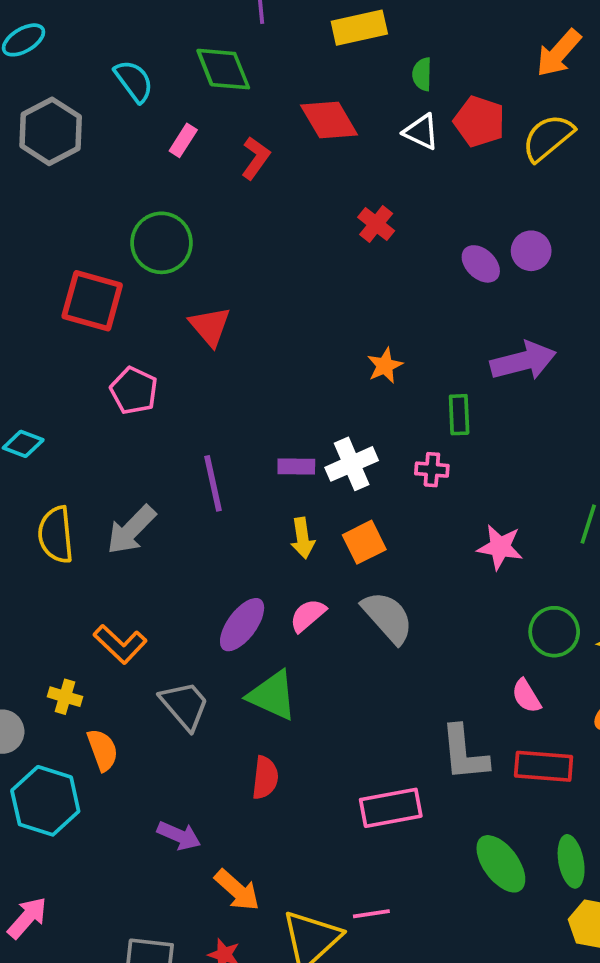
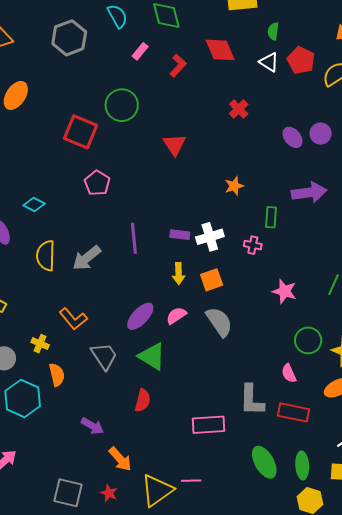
red triangle: (210, 326) -> (174, 145), moved

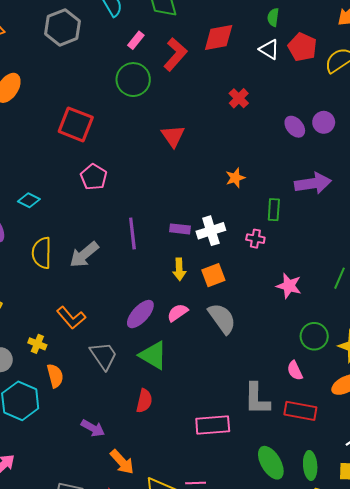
red diamond: (220, 50) -> (219, 37), turned -76
red L-shape: (178, 66) -> (175, 54), size x1.4
green circle: (122, 105) -> (133, 80), moved

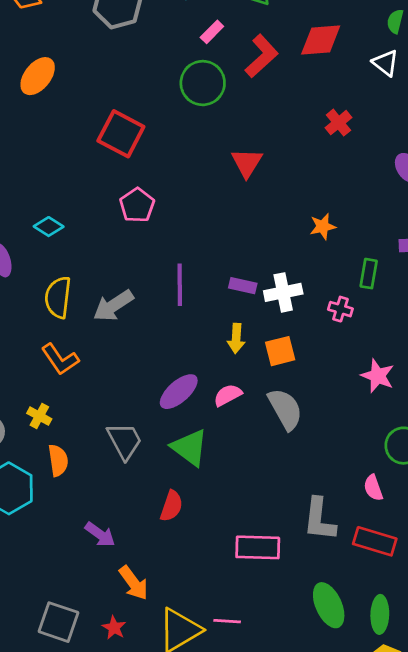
orange L-shape: (71, 318) -> (60, 359), moved

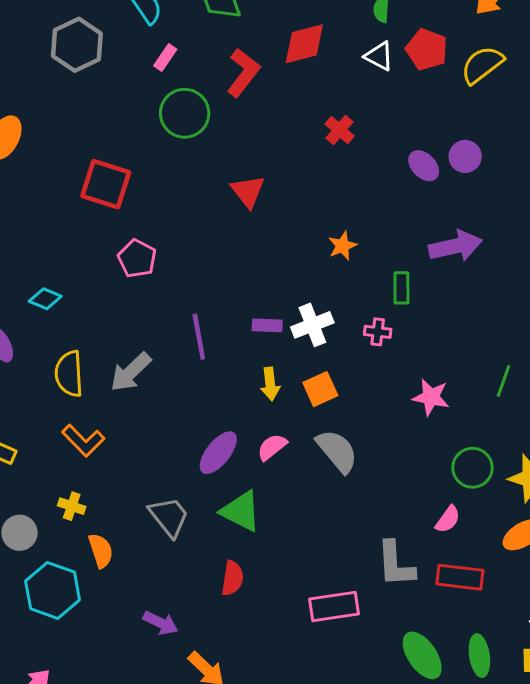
pink rectangle: (212, 32) -> (165, 58), moved
pink semicircle: (373, 488) -> (448, 519), turned -115

